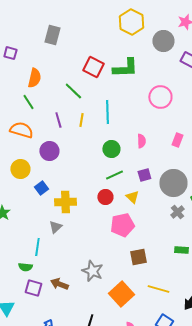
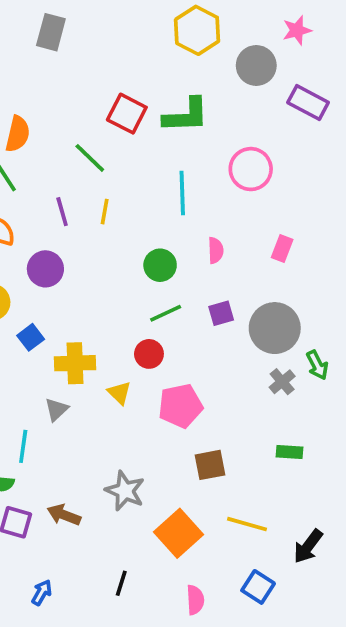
gray rectangle: (52, 35) -> (51, 32), moved
cyan line: (107, 112) -> (182, 193), moved
yellow triangle: (132, 197) -> (119, 393), moved

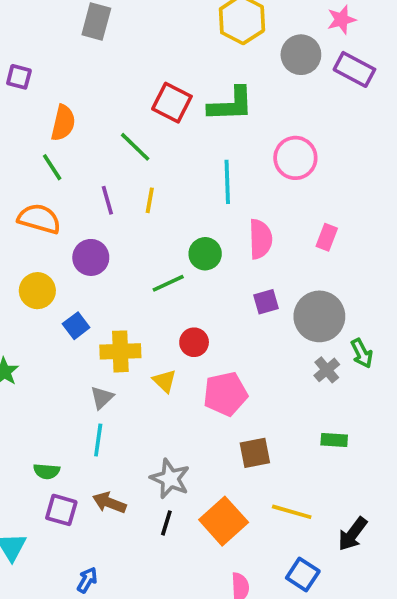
purple rectangle: (308, 102) -> (354, 69), moved
pink semicircle: (216, 250) -> (260, 239), size x1.5
green line: (166, 313) -> (168, 283), moved
cyan line: (23, 446) -> (98, 440), moved
black line: (121, 583) -> (166, 523), moved

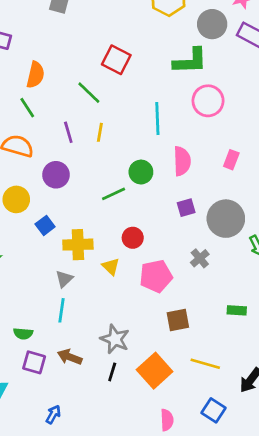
green L-shape: (231, 104) -> (190, 61), moved
gray cross: (327, 370) -> (200, 258), moved

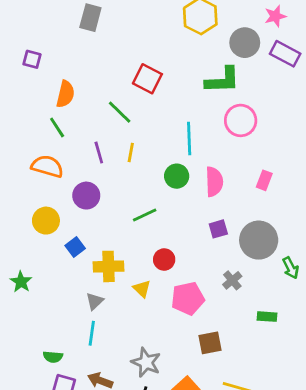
green circle: (141, 172) -> (177, 176), moved
green rectangle: (237, 310) -> (267, 317), moved

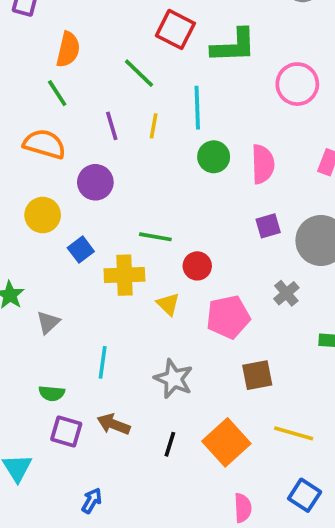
green L-shape: (223, 80) -> (234, 46), moved
cyan line: (189, 139) -> (197, 108), moved
green line: (145, 215) -> (155, 237), moved, turned 35
gray triangle: (95, 301) -> (48, 322), moved
gray star: (146, 362) -> (174, 379), moved

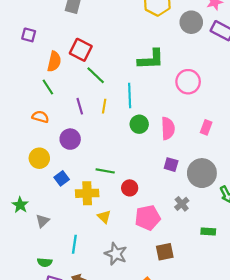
red square: (175, 29) -> (81, 50), moved
orange semicircle: (44, 144) -> (40, 117), size x0.7
purple square: (268, 226) -> (171, 165), turned 32
yellow triangle: (168, 304) -> (104, 217), moved

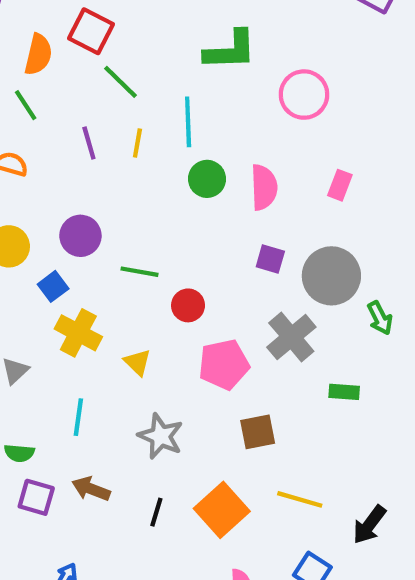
purple circle: (70, 139) -> (80, 236), moved
yellow cross: (87, 193) -> (78, 333), moved, turned 30
gray cross: (182, 204) -> (291, 337), size x1.6

